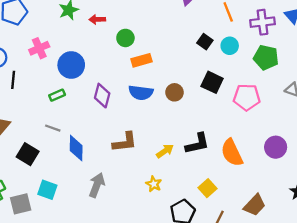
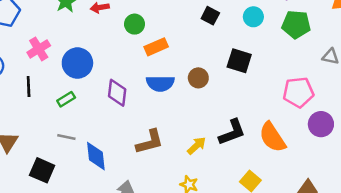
black square: (205, 42) -> (210, 16), moved
black line: (13, 80) -> (29, 86), moved
pink pentagon: (247, 97) -> (298, 92), moved

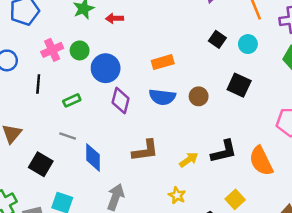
cyan circle: (253, 17) -> (248, 44), moved
green circle: (135, 24) -> (80, 50), moved
blue circle: (77, 63) -> (106, 68), moved

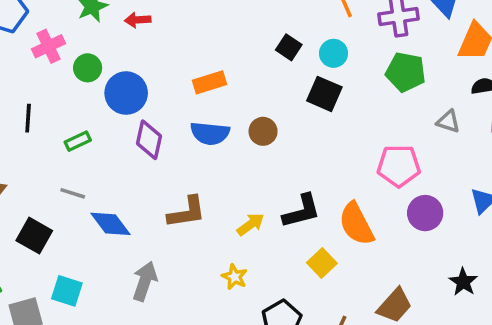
pink cross: (52, 50) -> (49, 46), moved
black square: (239, 85) -> (324, 94), moved
blue diamond: (93, 157) -> (110, 224), turned -36
yellow square: (235, 199) -> (322, 263), moved

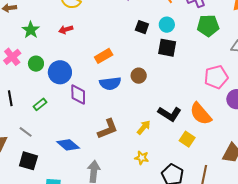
red arrow: (138, 20) -> (66, 29), moved
gray line: (73, 193) -> (26, 132), moved, turned 32
black L-shape: (302, 211) -> (170, 114), turned 60

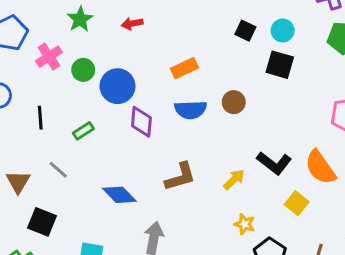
yellow star: (142, 158) -> (245, 224), moved
black square: (28, 161) -> (42, 222), moved

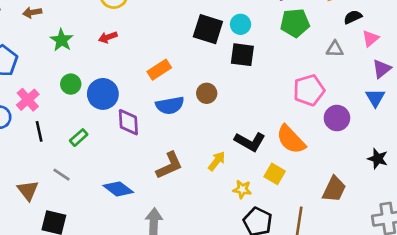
black square: (245, 31) -> (208, 29), size x1.6
pink cross: (49, 57) -> (28, 100), moved
yellow star: (245, 224) -> (242, 189), moved

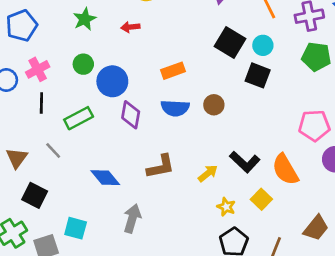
green rectangle: (79, 138) -> (79, 118), size x1.5

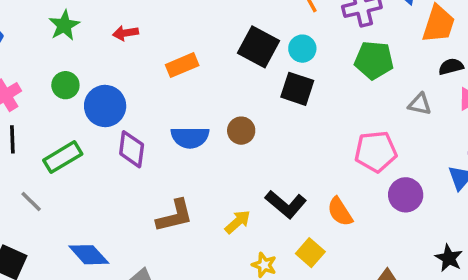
orange rectangle: (173, 71) -> (182, 65), moved
orange semicircle: (285, 169) -> (340, 212), size x0.7
blue diamond: (105, 178) -> (89, 255), moved

